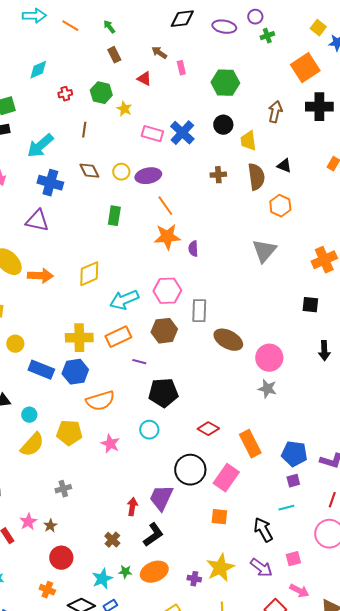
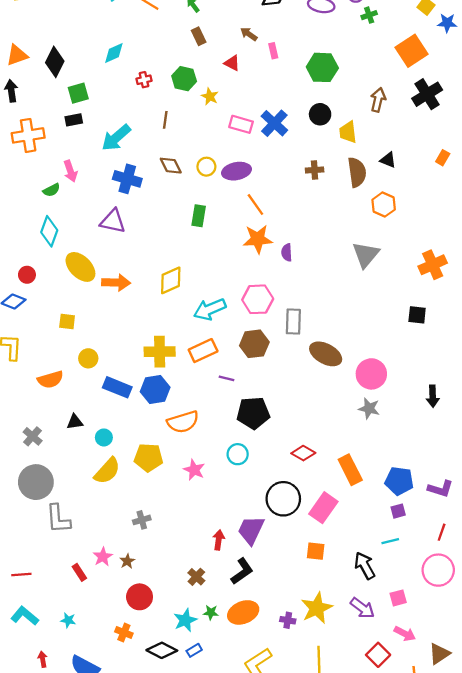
black cross: (319, 107) -> (427, 94), turned -32
black arrow: (324, 351) -> (433, 396), moved

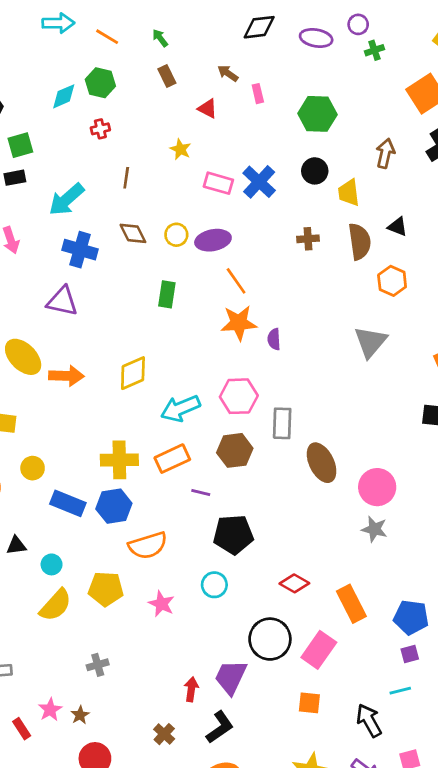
green hexagon: (184, 79) -> (100, 83), moved
brown ellipse: (326, 354) -> (322, 463), turned 36

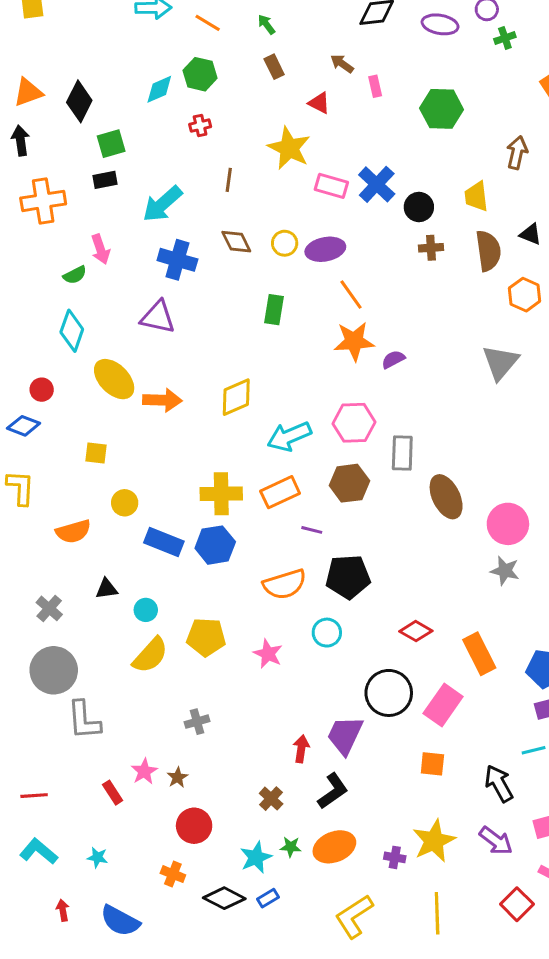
yellow star: (180, 149) -> (289, 148), size x1.8
black circle: (315, 171) -> (419, 207), moved
purple semicircle: (274, 339) -> (393, 359), turned 65
orange semicircle: (148, 545) -> (285, 584), moved

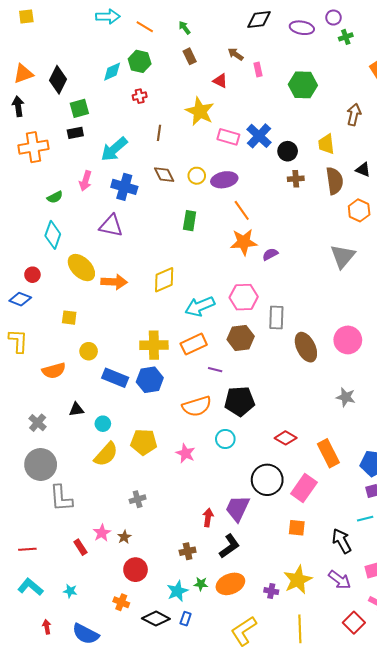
pink arrow: (100, 249) -> (86, 181), moved, turned 36
pink circle: (508, 524) -> (348, 340), moved
brown cross: (271, 799) -> (188, 551), turned 35
blue rectangle: (268, 898) -> (186, 619), turned -40

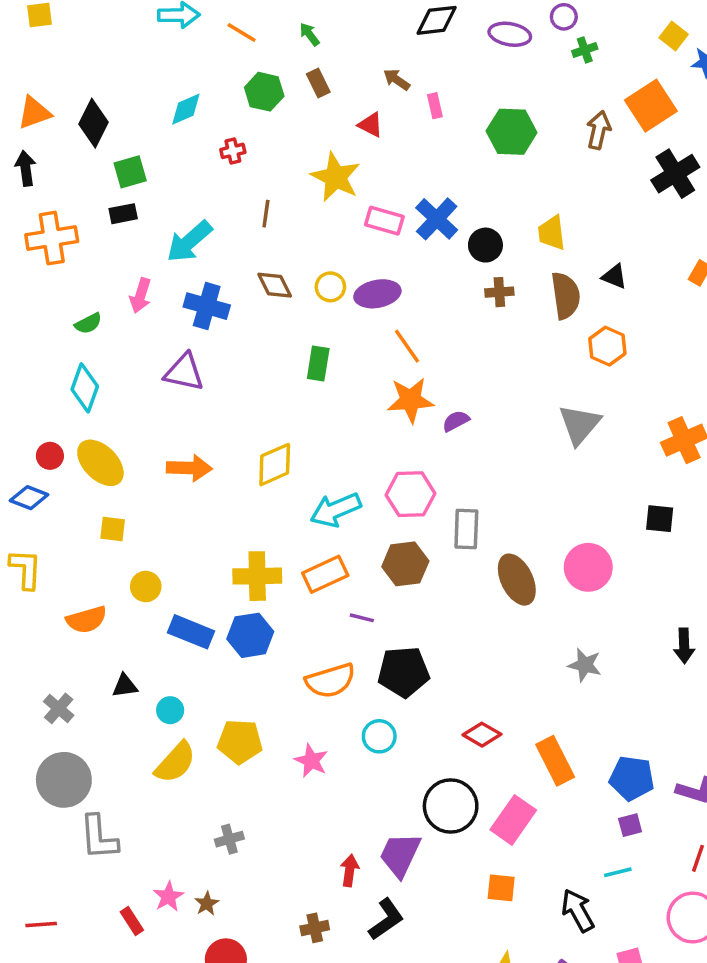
green hexagon: (140, 61) -> (264, 92), moved
brown arrow: (354, 114) -> (599, 130), moved
yellow ellipse: (81, 268) -> (100, 463), moved

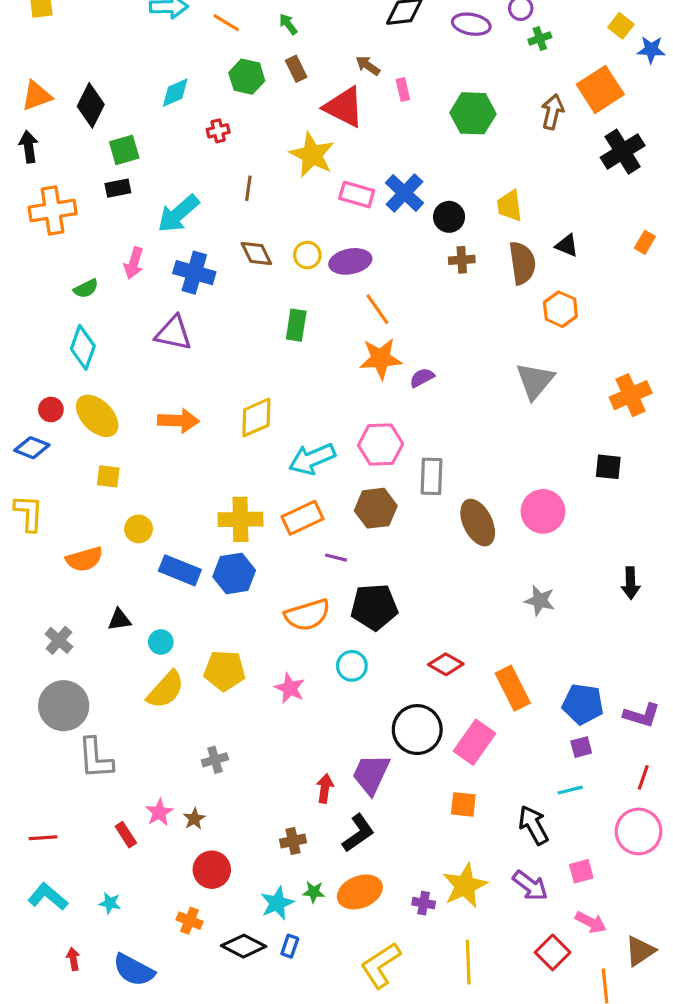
red triangle: (370, 125) -> (344, 107), size x1.8

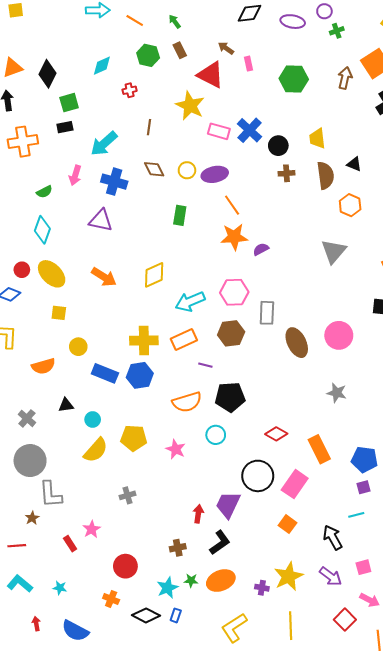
orange arrow: (178, 421) -> (104, 277), turned 30
orange square: (463, 804) -> (288, 524), turned 30
brown star: (194, 819) -> (32, 518), moved

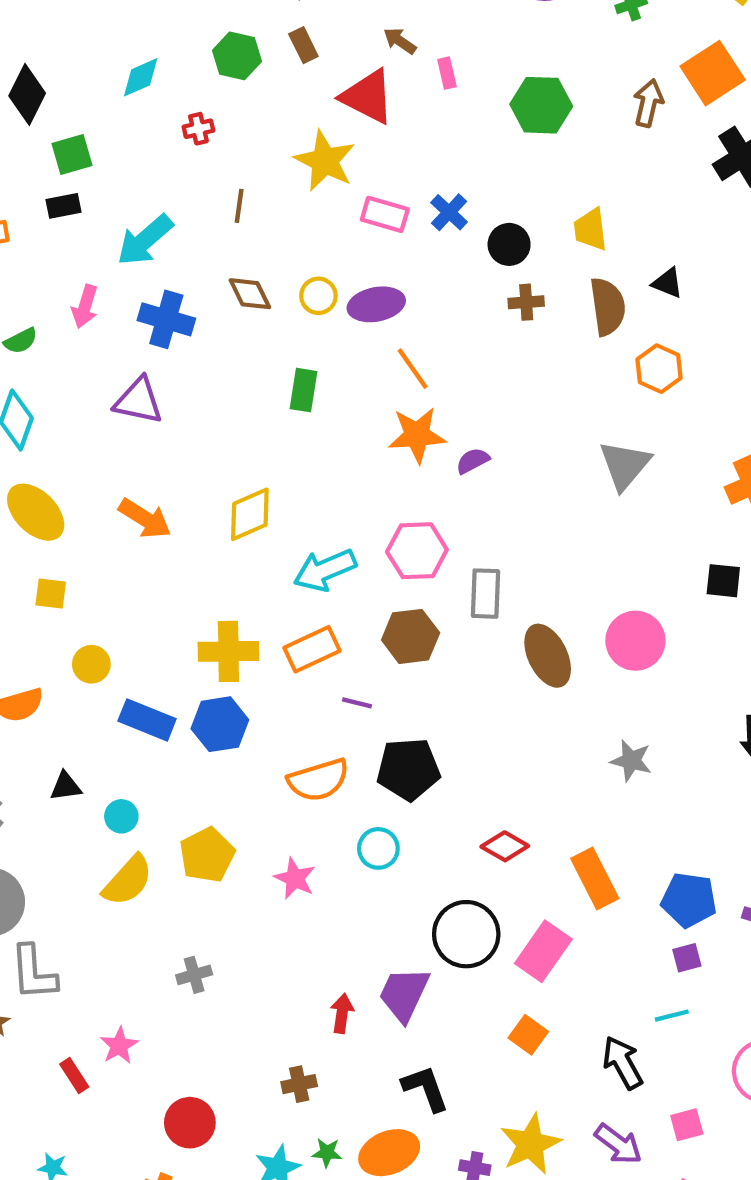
blue cross: (250, 130) -> (449, 212), size x0.7
yellow pentagon: (134, 438) -> (207, 855), turned -30
black L-shape: (220, 543) -> (426, 1088), moved, turned -75

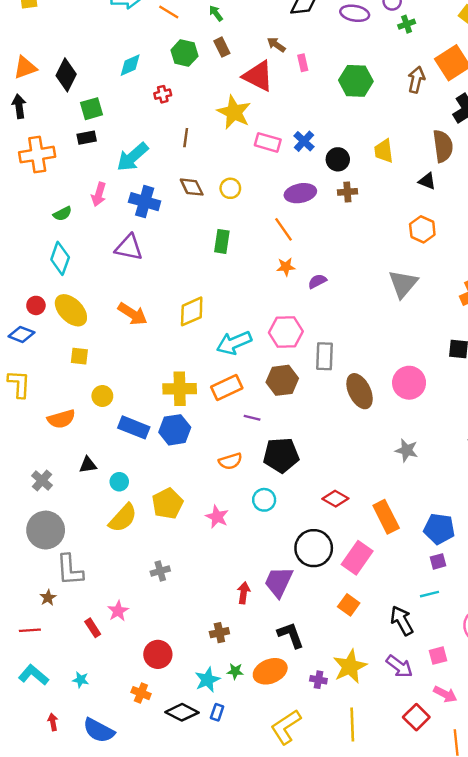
purple ellipse: (376, 304) -> (300, 193), moved
brown semicircle: (608, 307) -> (443, 146), moved
orange star: (417, 435) -> (286, 267), size x0.6
orange semicircle: (318, 780) -> (230, 461), size x0.7

